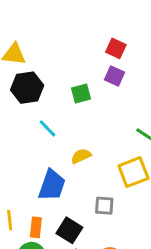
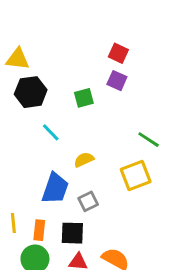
gray square: (104, 206) -> (88, 201), moved, turned -30
black square: (69, 230) -> (72, 233), turned -30

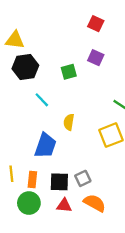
red square: (118, 53) -> (96, 24), moved
yellow semicircle: (84, 160) -> (69, 122), turned -56
gray square: (88, 201) -> (83, 178), moved

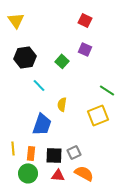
yellow triangle: (15, 40) -> (16, 20), moved, turned 48
green square: (69, 72) -> (62, 61), turned -32

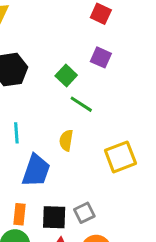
cyan line: (39, 85) -> (16, 133), moved, turned 40
green line: (107, 90) -> (81, 104), moved

